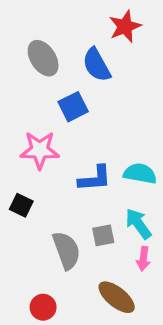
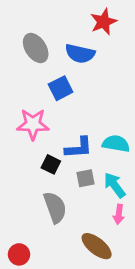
blue semicircle: (97, 65) -> (80, 54), turned -48
black square: (21, 205) -> (51, 164), moved
gray square: (103, 235) -> (86, 178), moved
red circle: (43, 307) -> (19, 254), moved

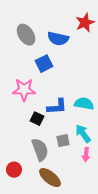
red star: (104, 22) -> (85, 23), moved
gray square: (86, 178) -> (63, 141), moved
brown ellipse: (97, 246) -> (50, 178), moved
red circle: (19, 254) -> (14, 170), moved

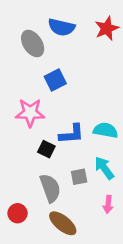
blue semicircle: (58, 39) -> (62, 27), moved
pink arrow: (86, 155) -> (108, 204), moved

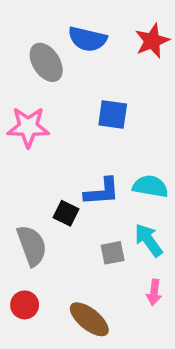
blue square: (55, 80) -> (113, 114), moved, turned 35
pink star: (30, 113) -> (28, 127), moved
gray semicircle: (50, 188) -> (32, 246), moved

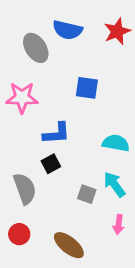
blue L-shape: (102, 192) -> (56, 133), moved
black square: (66, 213) -> (51, 164), turned 36
gray square: (113, 253) -> (87, 194), turned 30

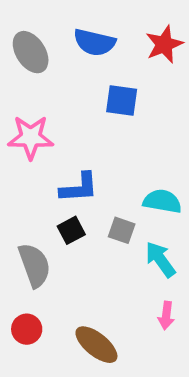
gray ellipse: (36, 48) -> (31, 52), moved
blue square: (87, 88) -> (122, 101), moved
gray square: (87, 194) -> (122, 230), moved

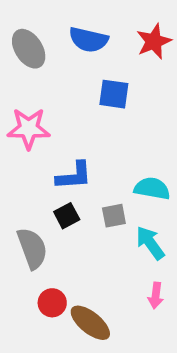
gray square: (122, 230) -> (114, 216), turned -30
red circle: (27, 329) -> (52, 303), moved

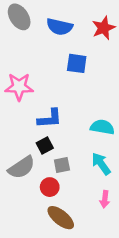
gray ellipse: (29, 49) -> (19, 17), moved
gray square: (114, 216) -> (62, 165), moved
gray semicircle: (32, 248) -> (22, 167), turned 76
red circle: (52, 303) -> (50, 187), moved

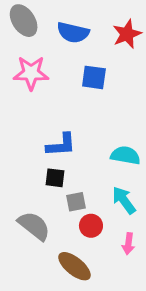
pink star: (19, 87) -> (31, 73), moved
black square: (45, 145) -> (55, 178), turned 35
gray semicircle: (22, 167) -> (34, 226), moved, turned -108
red circle: (50, 187) -> (91, 226), moved

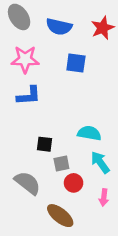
blue L-shape: (61, 145) -> (29, 96), moved
cyan semicircle: (125, 155) -> (89, 133), moved

